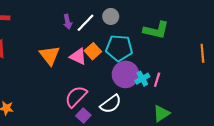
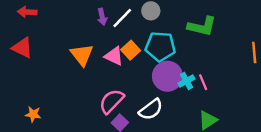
pink line: (157, 80) -> (203, 82), turned -40

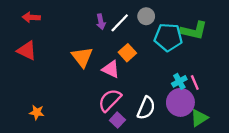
cyan pentagon: (160, 47) -> (168, 37), moved
pink triangle: (114, 56) -> (111, 69), moved
purple circle: (167, 76) -> (180, 102), moved
white semicircle: (151, 110) -> (146, 108), turned -30

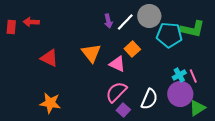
gray circle: (146, 16) -> (149, 16), size x1.5
red arrow: (31, 17) -> (31, 22), moved
red triangle: (27, 50) -> (49, 58), moved
orange star: (37, 112) -> (50, 103), size x1.5

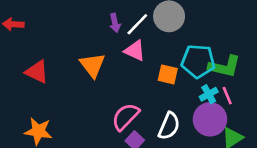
green L-shape: (192, 29) -> (225, 66), moved
cyan pentagon: (169, 35) -> (198, 61), moved
orange square: (132, 49) -> (168, 74), moved, turned -35
pink triangle: (117, 64) -> (135, 51), moved

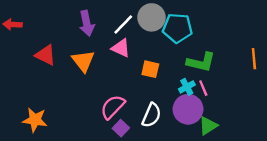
purple arrow: (115, 23) -> (87, 23), moved, size x1.5
cyan pentagon: (198, 61) -> (177, 28), moved
red triangle: (37, 72) -> (46, 55), moved

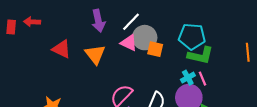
gray circle: (152, 17) -> (145, 38), moved
cyan pentagon: (177, 28) -> (192, 37), moved
orange square: (150, 69) -> (155, 49), moved

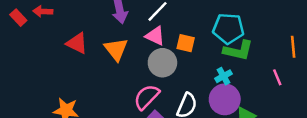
red rectangle: (11, 27) -> (18, 18), turned -48
gray circle: (145, 38) -> (162, 63), moved
pink line: (203, 79) -> (277, 77), moved

